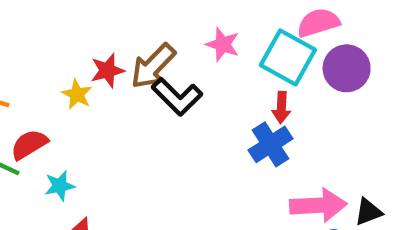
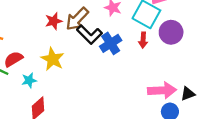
purple circle: (347, 68) -> (171, 32), moved
yellow star: (77, 94) -> (53, 59), moved, size x1.5
blue cross: (270, 144) -> (111, 43), moved

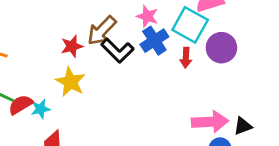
red star: (54, 21) -> (72, 46), moved
blue cross: (111, 43) -> (154, 41), moved
red semicircle: (13, 59) -> (21, 105), moved

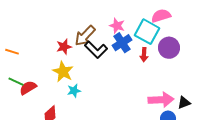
cyan star: (41, 109) -> (74, 91), moved

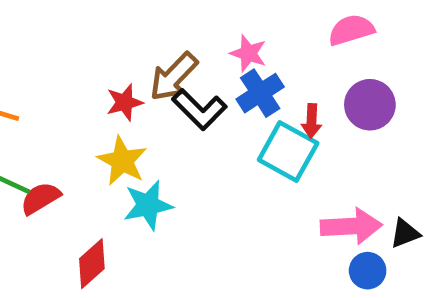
cyan square: (147, 32) -> (288, 151), moved
cyan star: (74, 91) -> (148, 205), size x1.5

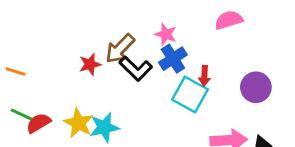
purple circle: (370, 105) -> (256, 87), moved
yellow star: (122, 161) -> (79, 123), moved

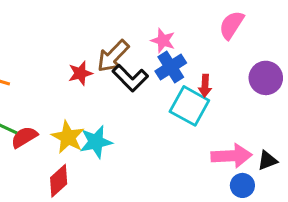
pink semicircle: (229, 20) -> (232, 25), turned -40
purple circle: (256, 87) -> (266, 78), moved

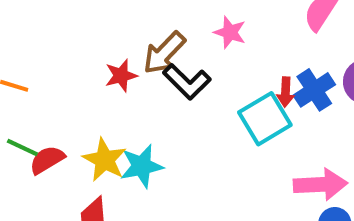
blue cross: (171, 67) -> (314, 90), moved
cyan square: (189, 106) -> (265, 119), turned 30

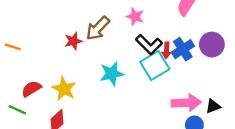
black L-shape: (187, 82) -> (149, 45), moved
green line: (22, 147) -> (17, 110), moved
cyan star: (142, 166) -> (112, 74), moved

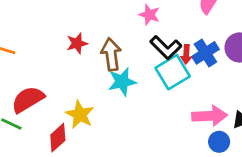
brown arrow: (98, 28) -> (111, 54), moved, turned 128
red semicircle: (31, 89) -> (28, 99), size x1.4
yellow star: (64, 89) -> (80, 114), moved

